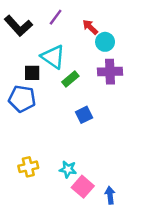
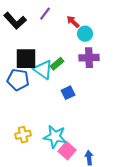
cyan triangle: (53, 57) -> (43, 70), moved
black square: (32, 73) -> (26, 59), size x1.6
cyan star: (68, 169) -> (55, 137), size x1.6

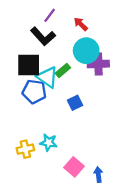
black L-shape: (15, 21) -> (43, 36), moved
cyan circle: (85, 34) -> (86, 51), moved, size x1.5
blue pentagon: (18, 80) -> (34, 92), moved
cyan star: (55, 137) -> (49, 142), moved, size x0.7

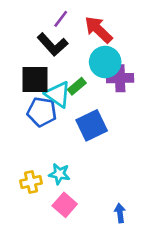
red arrow: (81, 24) -> (98, 30), size x1.6
blue square: (75, 103) -> (92, 125), size x1.6
pink square: (74, 167) -> (65, 205), moved

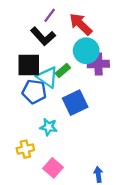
cyan star: (59, 174) -> (49, 127), moved

